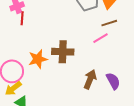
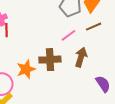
pink line: (101, 38) -> (68, 35), moved
brown arrow: (90, 79) -> (81, 57), moved

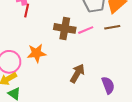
brown arrow: (81, 57) -> (77, 73), moved
brown cross: (50, 60) -> (65, 28), moved

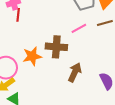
brown cross: (65, 28) -> (56, 47), moved

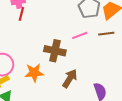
orange star: (32, 56) -> (34, 73), moved

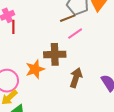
brown line: (106, 34) -> (68, 18), moved
orange star: (34, 73) -> (35, 69), moved

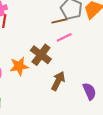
brown cross: (55, 54) -> (41, 55), turned 30

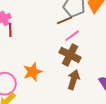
brown cross: (41, 55) -> (70, 55), moved

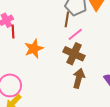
brown line: (64, 20) -> (67, 19), turned -56
orange star: (33, 72) -> (34, 49), moved

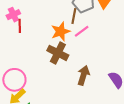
orange star: (34, 49) -> (61, 32), moved
brown cross: (74, 54) -> (58, 53), moved

